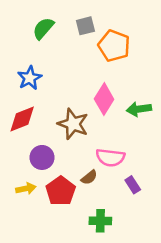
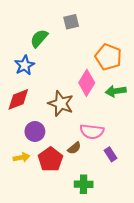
green semicircle: (43, 28) -> (39, 38), moved
orange pentagon: (114, 46) -> (108, 57), moved

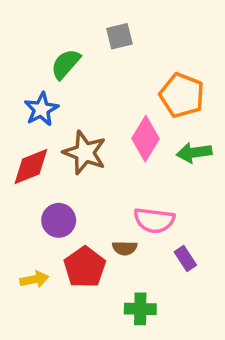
brown star: (61, 104) -> (85, 153), moved
brown semicircle: (74, 148) -> (125, 248), turned 40
yellow arrow: (21, 157) -> (34, 279), moved

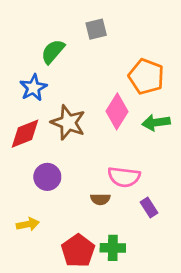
red pentagon: (85, 267) -> (78, 251), moved

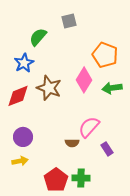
purple circle: (47, 177) -> (23, 137), moved
pink semicircle: (124, 177) -> (89, 127), turned 125

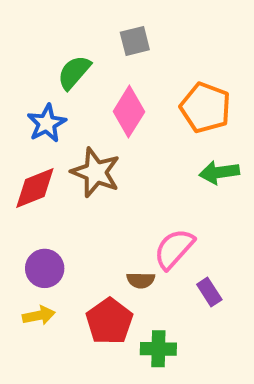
pink diamond: (84, 80) -> (129, 112), moved
red pentagon: (56, 180) -> (109, 321), moved

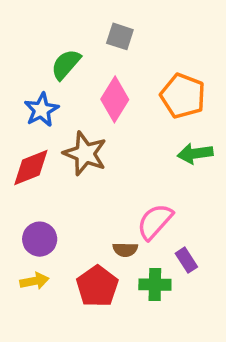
gray square: (135, 41) -> (120, 36), turned 32
green cross: (158, 349) -> (155, 285), moved

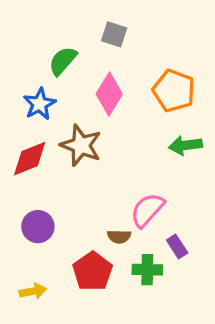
yellow arrow: (34, 281) -> (33, 291), moved

